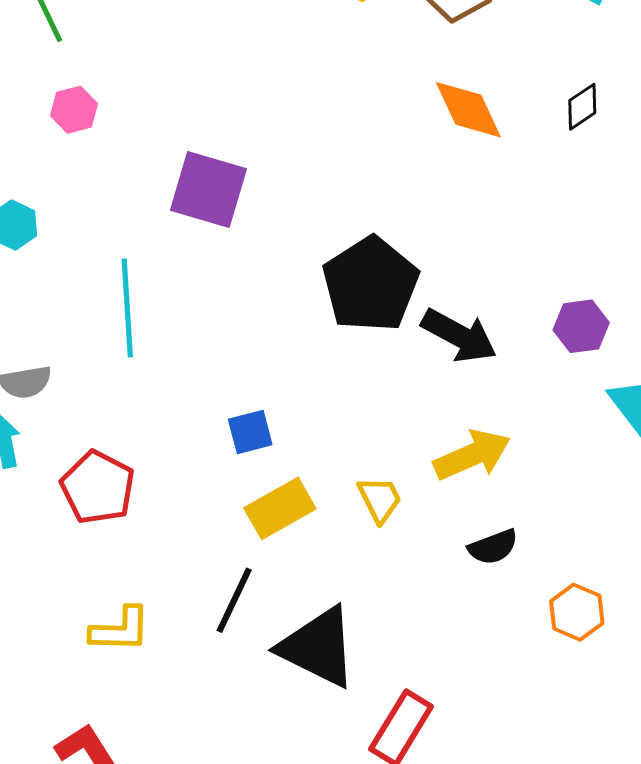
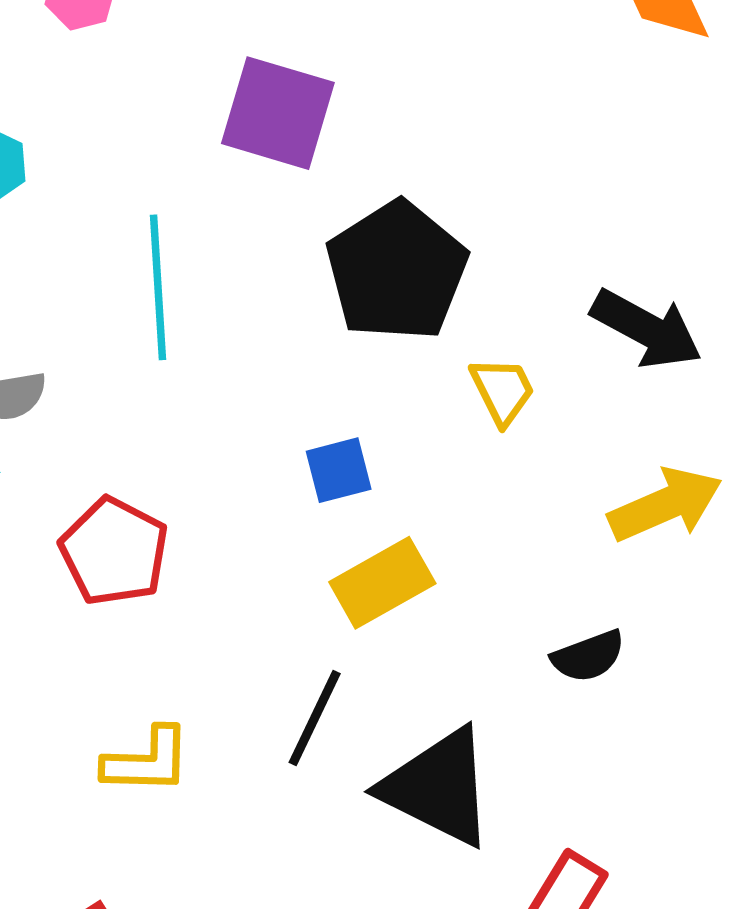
black pentagon: (370, 284) -> (397, 271), moved
yellow trapezoid: (380, 499) -> (502, 391), moved
black semicircle: (493, 547) -> (588, 656), moved

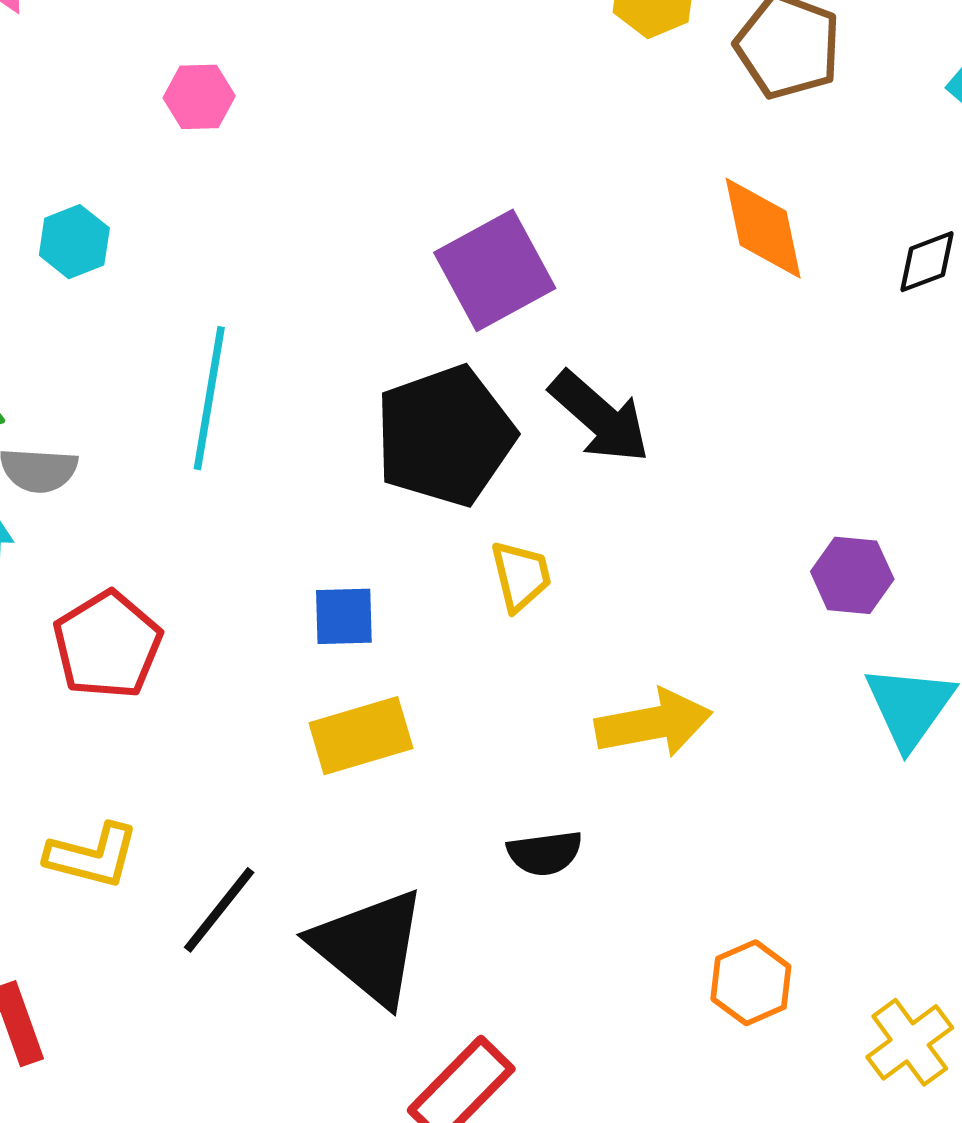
purple square: (278, 113) -> (495, 270), moved, turned 32
black arrow: (647, 329) -> (600, 417), moved
black line: (315, 718) -> (219, 910), moved

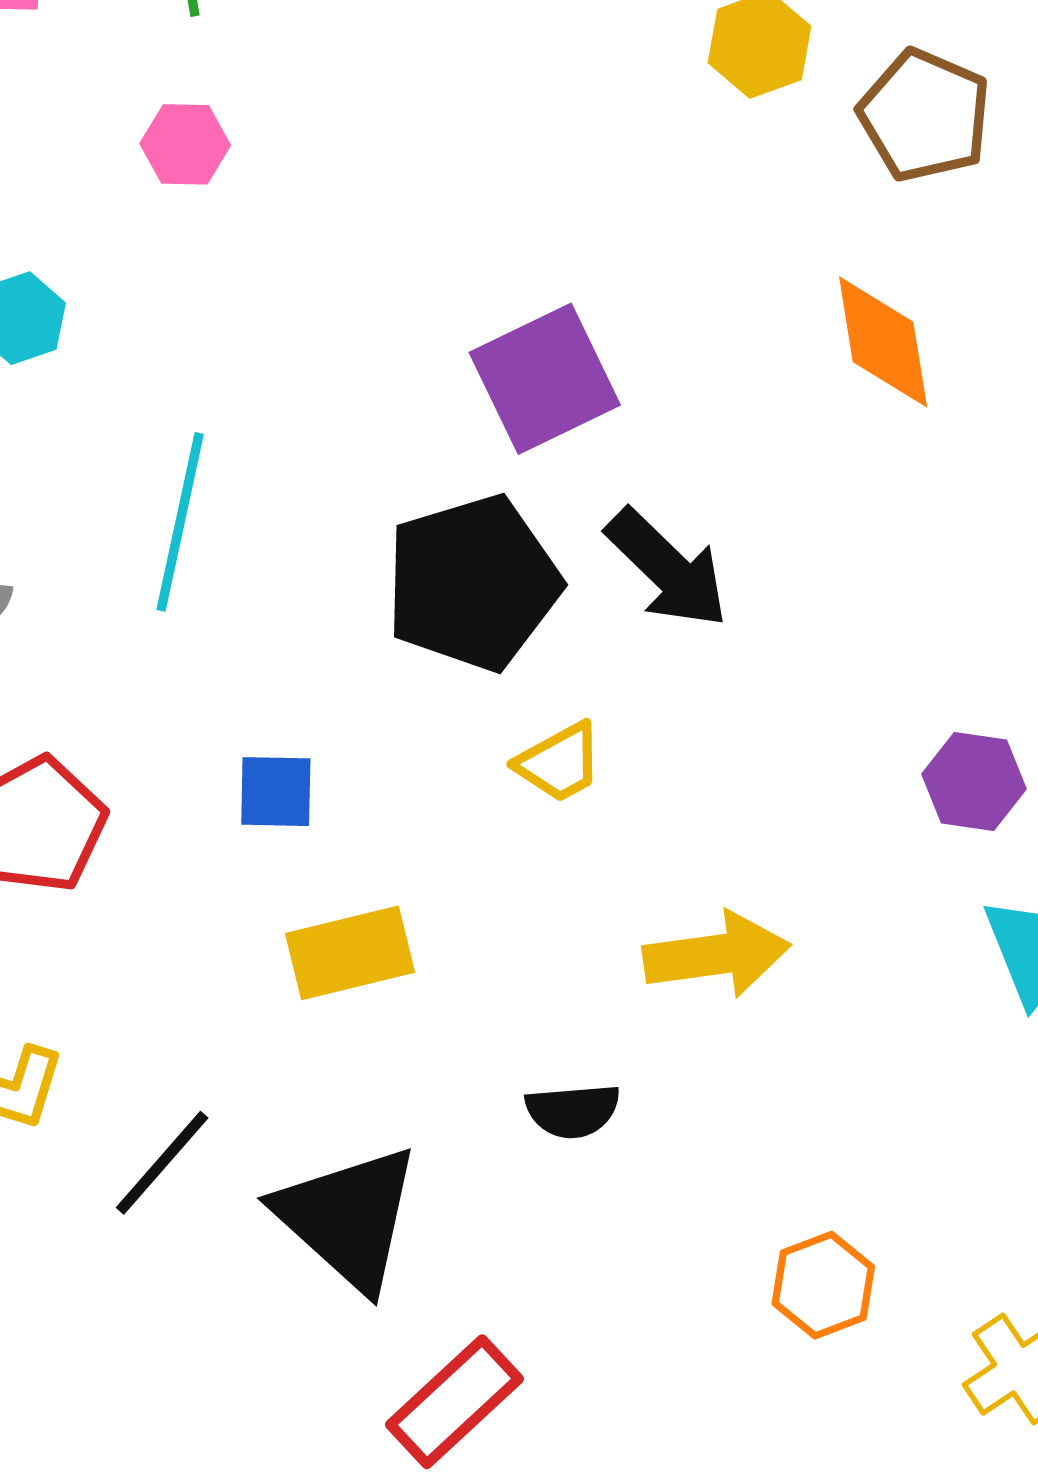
yellow trapezoid: (521, 576) -> (559, 762), turned 72
blue square: (344, 616) -> (276, 792), moved

